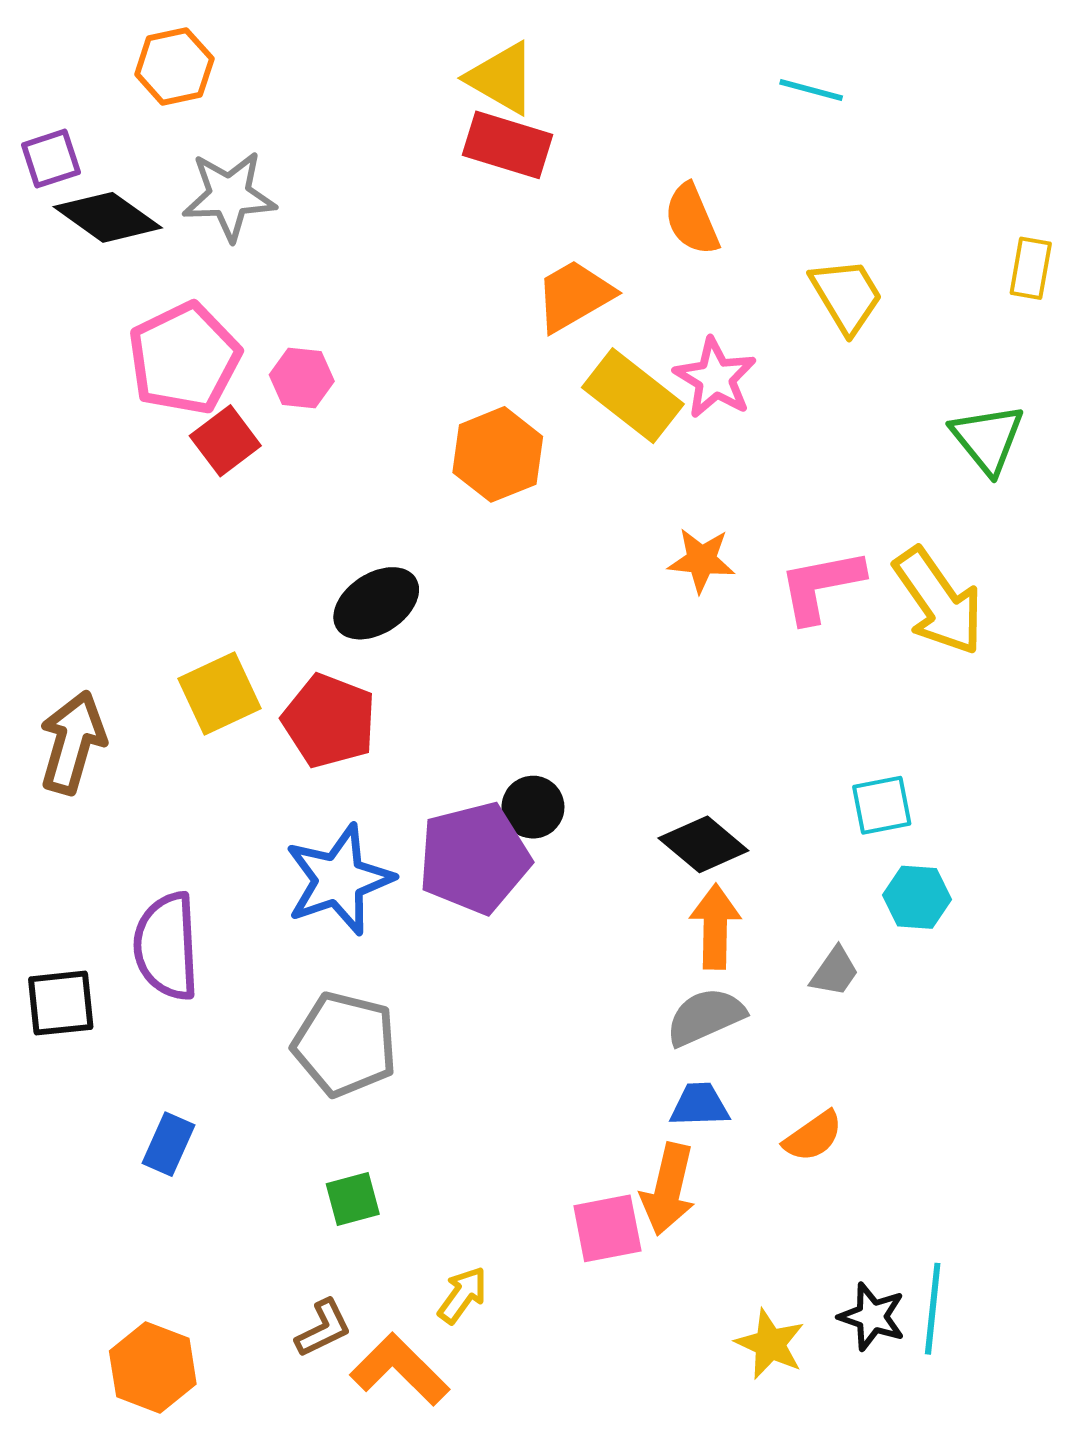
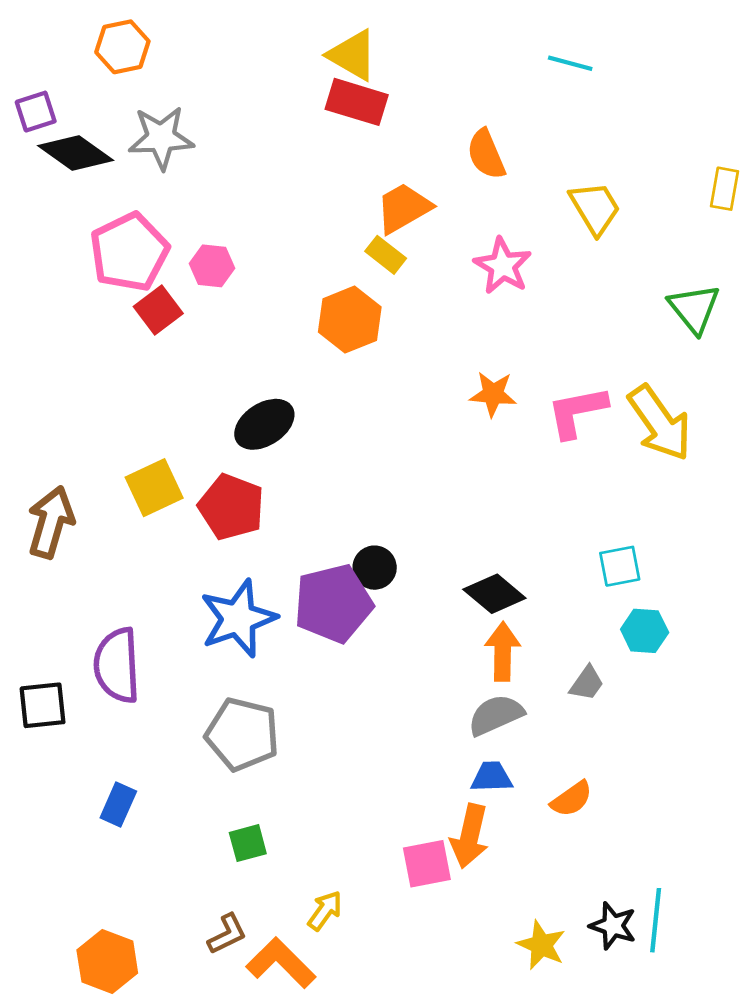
yellow rectangle: (633, 396) -> (386, 255), moved, size x0.6

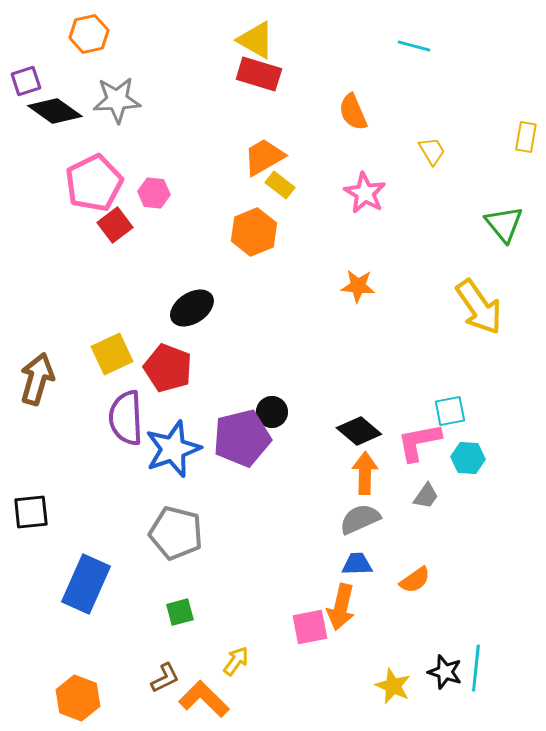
orange trapezoid: (403, 208) -> (264, 157), moved
yellow trapezoid: (595, 208) -> (432, 151), size x0.7
pink L-shape: (577, 412) -> (419, 442), moved
purple semicircle: (117, 665) -> (126, 418), moved
blue rectangle: (118, 805) -> (86, 584), size x1.8

